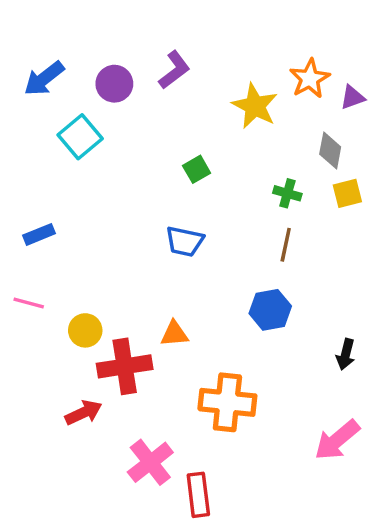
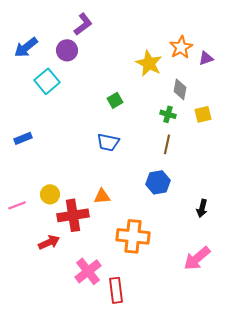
purple L-shape: (174, 70) -> (83, 24), moved
gray diamond: (330, 151) -> (180, 89), moved
pink line: (29, 303) -> (17, 205), moved, turned -36

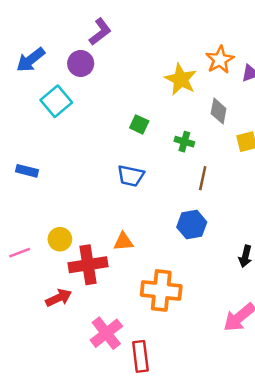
green square: (115, 100) -> (139, 124), turned -35
green cross: (168, 114) -> (184, 142), moved
blue rectangle: (23, 138) -> (27, 171), turned 36

